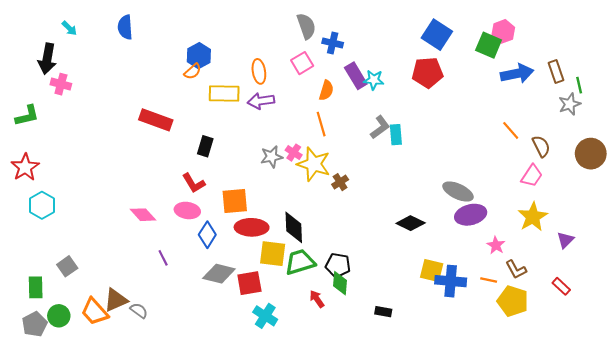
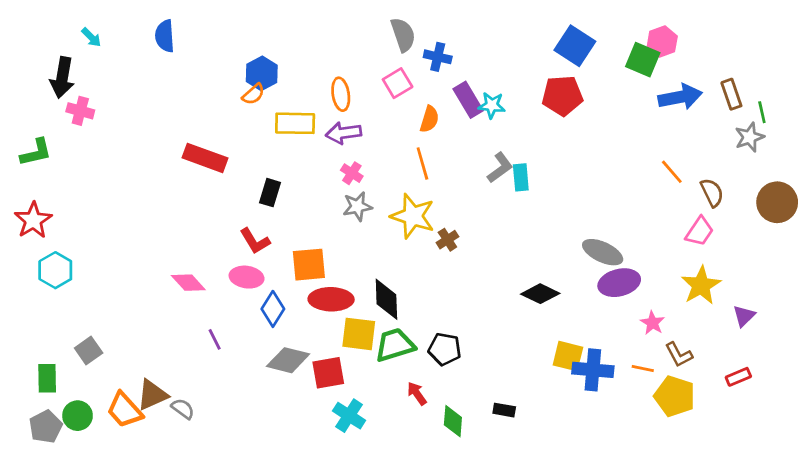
pink cross: (294, 153) -> (352, 173), moved
green diamond: (340, 283) -> (453, 421), moved
red rectangle: (561, 286) -> (738, 377), turned -66

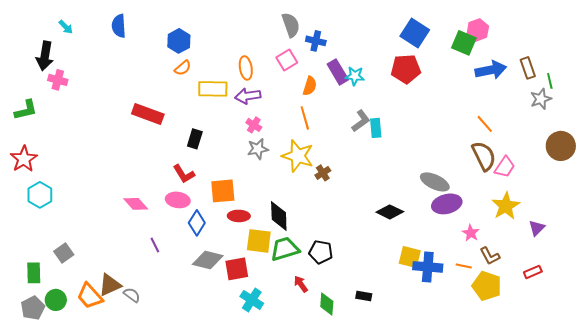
blue hexagon: (262, 73) -> (179, 41), moved
brown semicircle: (712, 193) -> (484, 156), moved, size x1.4
red ellipse: (331, 299) -> (239, 216), size x0.7

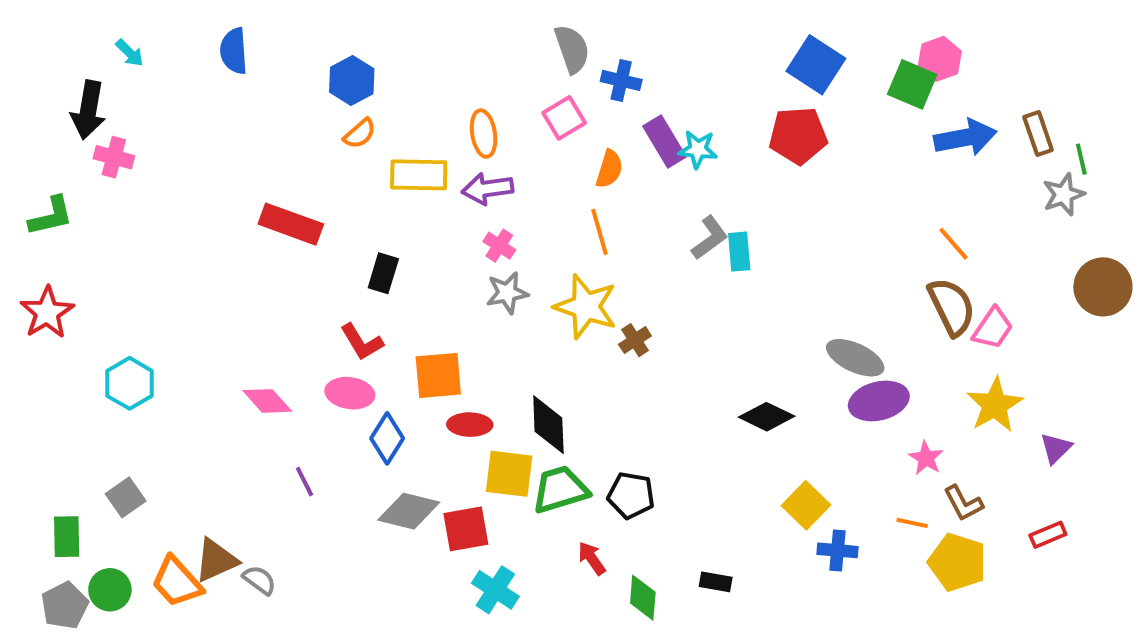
cyan hexagon: (40, 195) -> (130, 383), moved
yellow square: (410, 257) -> (806, 505), turned 30
blue cross: (428, 267) -> (837, 550), moved, size x0.7

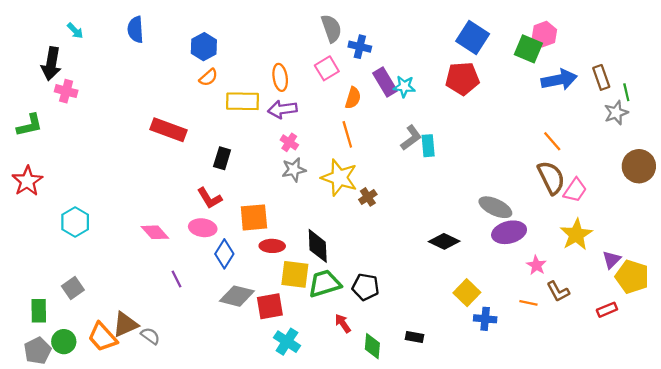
yellow pentagon: (957, 562) -> (632, 277), moved

